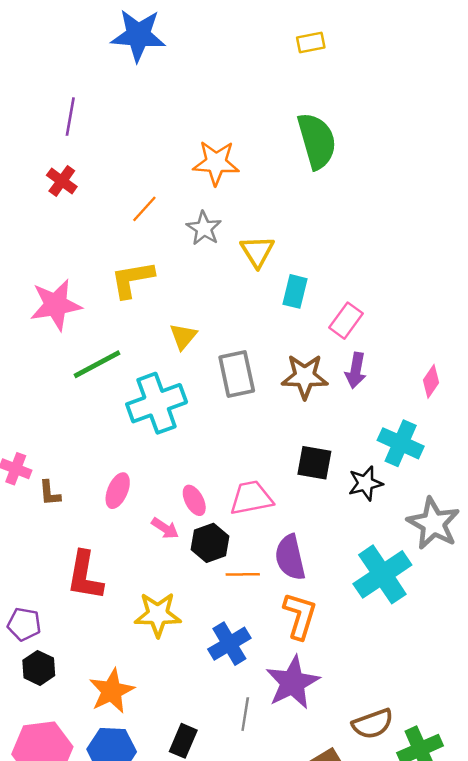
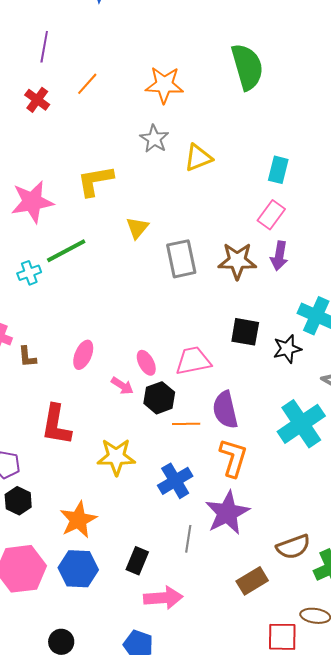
orange line: (144, 209) -> (87, 84), moved
yellow triangle: (257, 251) -> (198, 158), turned 40
cyan rectangle: (295, 291) -> (278, 170), moved
cyan cross: (157, 403) -> (29, 273), moved, size x0.5

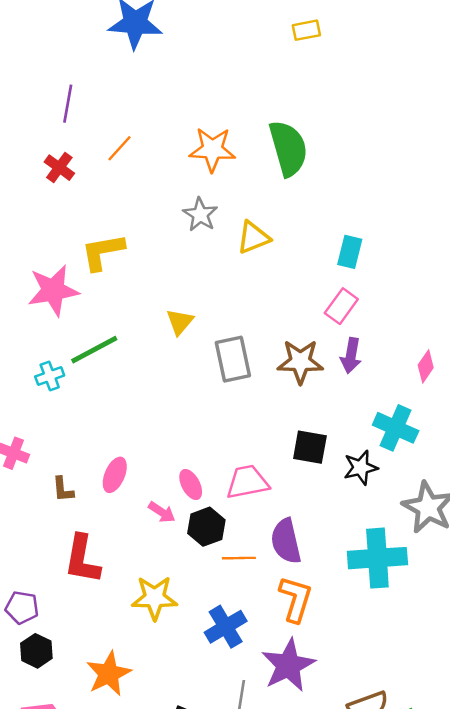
green semicircle: (247, 67) -> (288, 148), moved
yellow L-shape: (95, 181) -> (103, 252), moved
brown L-shape: (27, 357) -> (63, 489), moved
cyan cross: (301, 424) -> (377, 558), turned 30

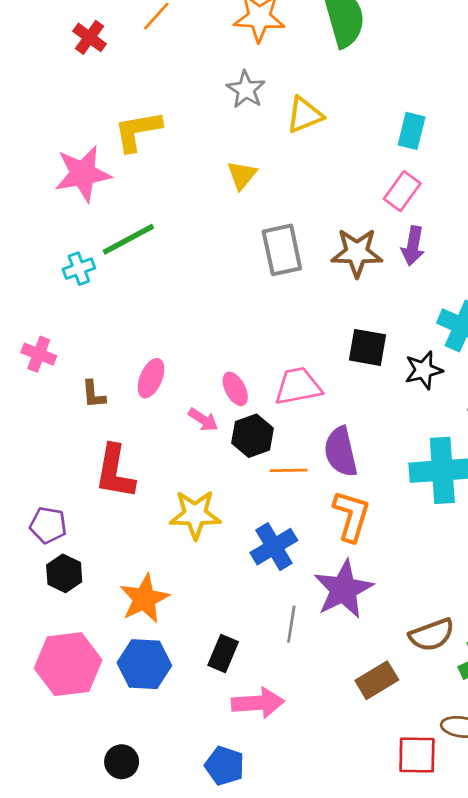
yellow triangle: (180, 322) -> (242, 175), moved

